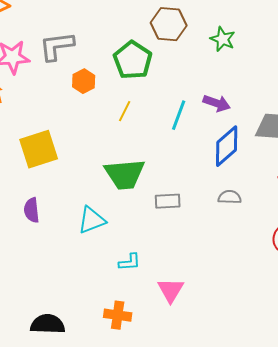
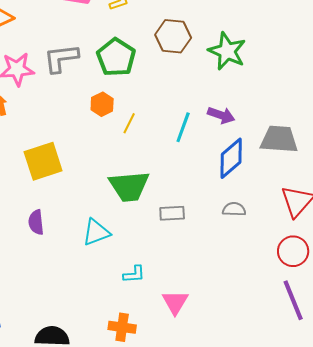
green star: (223, 39) -> (227, 51), size x1.5
green pentagon: (133, 60) -> (116, 57), moved
orange hexagon: (84, 81) -> (102, 104), moved

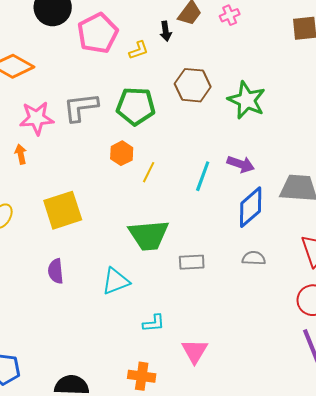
green pentagon: (116, 57) -> (136, 106), turned -30

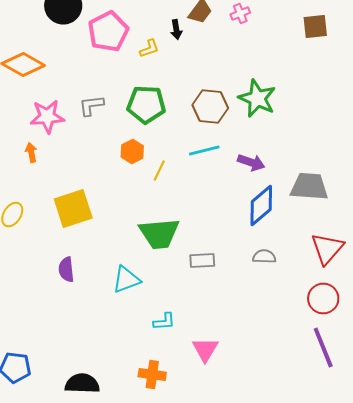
brown hexagon: (193, 85) -> (210, 106), moved
gray L-shape: (81, 107) -> (91, 106), size x0.7
cyan line: (203, 176) -> (204, 150), moved, turned 56

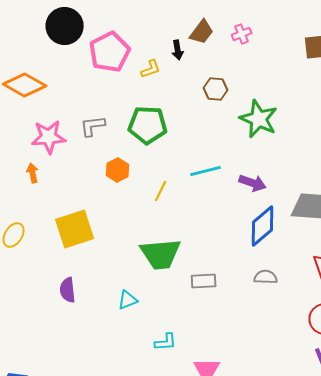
brown hexagon: (210, 106) -> (216, 89), moved, size x0.7
orange hexagon: (132, 152) -> (118, 170), moved
cyan triangle: (126, 280) -> (128, 300), size x0.7

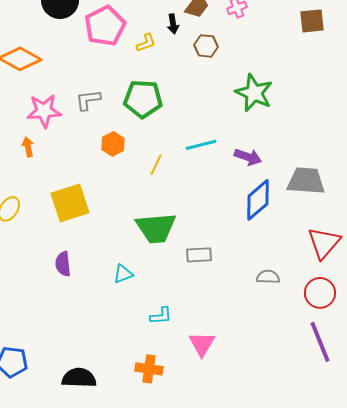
brown hexagon: (216, 89) -> (206, 46), moved
gray semicircle: (266, 277) -> (268, 277), moved

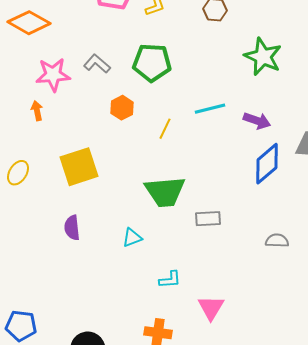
gray L-shape: (88, 100) -> (97, 64), turned 48

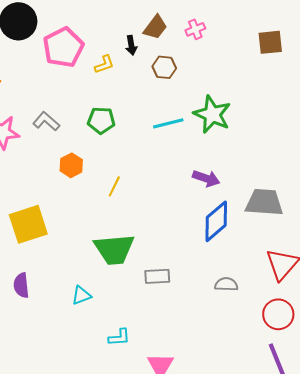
green pentagon: (152, 63) -> (101, 120), size x0.7
cyan line: (210, 109) -> (168, 123), moved
gray semicircle: (277, 241) -> (226, 284), moved

